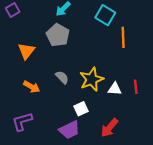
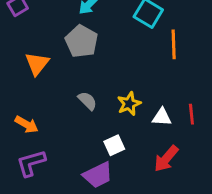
yellow star: (92, 79) -> (129, 104), size x0.7
orange arrow: (32, 87) -> (27, 125), moved
red arrow: (109, 128) -> (166, 159), moved

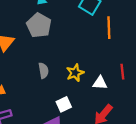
gray semicircle: (87, 101) -> (43, 71), turned 35
red line: (191, 114) -> (122, 72), moved

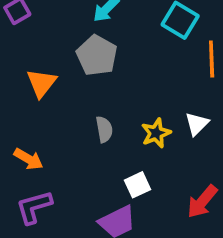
white triangle: (100, 83) -> (197, 124), moved, turned -49

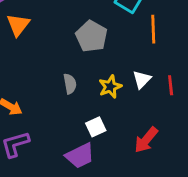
gray pentagon: (97, 55) -> (91, 36), moved
orange triangle: (41, 83) -> (18, 25), moved

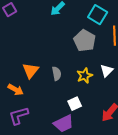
orange triangle: (18, 25) -> (31, 71), moved
gray pentagon: (91, 36) -> (85, 41), moved

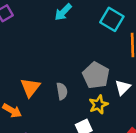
gray pentagon: (85, 41) -> (96, 75), moved
yellow star: (85, 76) -> (98, 105), moved

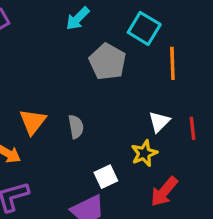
gray pentagon: (96, 75) -> (108, 62), moved
yellow star: (98, 105) -> (144, 153), moved

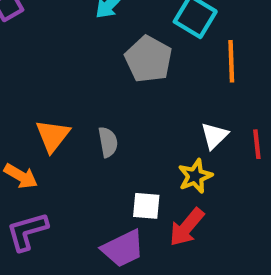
white square: (106, 177) -> (146, 206), turned 30
red arrow: (164, 192) -> (187, 227), moved

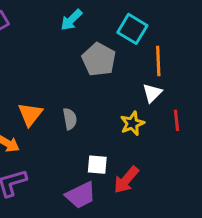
white triangle: (214, 136) -> (152, 93), moved
yellow star: (195, 176) -> (132, 123), moved

